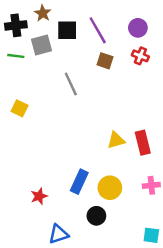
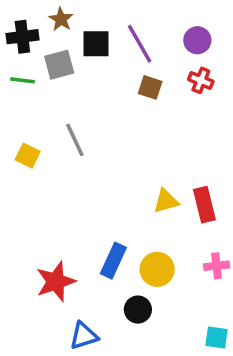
gray line: (71, 84) -> (75, 140), moved
red star: (39, 196) -> (56, 282), size x1.6

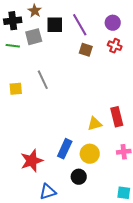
yellow square: (28, 156) -> (16, 89), turned -32
yellow triangle: (166, 201) -> (95, 124), moved

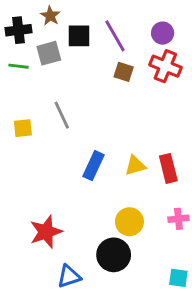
red cross: (115, 46) -> (165, 66), size x1.5
yellow triangle: (95, 124) -> (135, 166), moved
blue rectangle: (65, 149) -> (93, 166), moved
black circle: (79, 177) -> (114, 255), size x1.5

